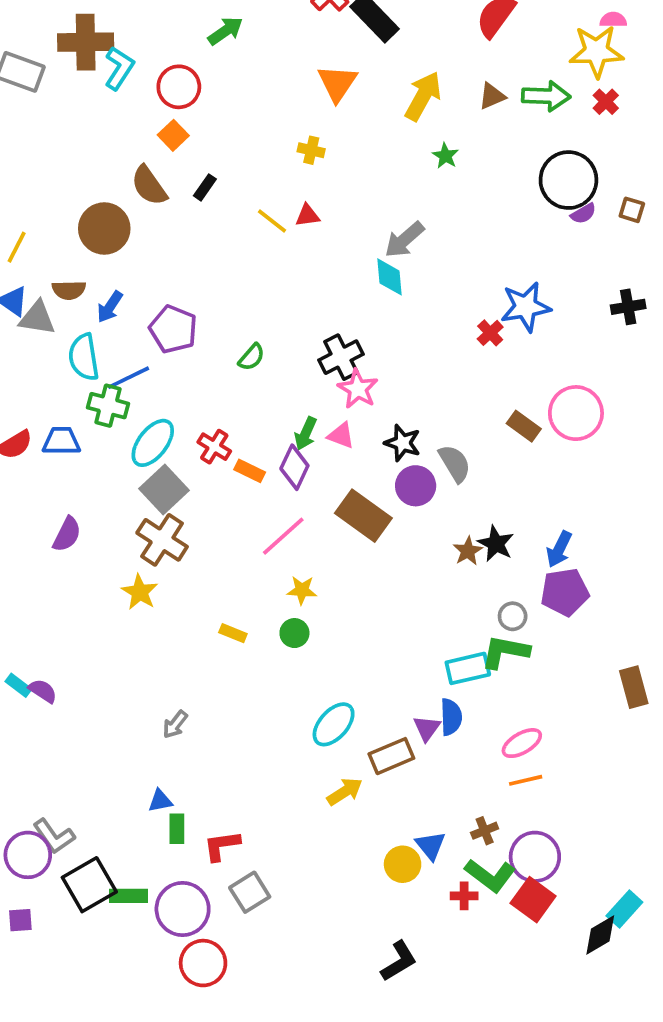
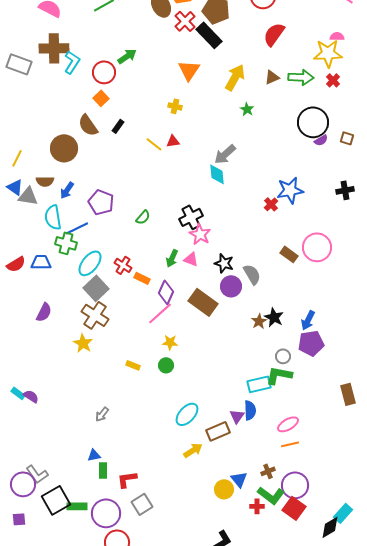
green arrow: (225, 31) -> (127, 56), moved
purple diamond: (294, 467) -> (166, 292), moved

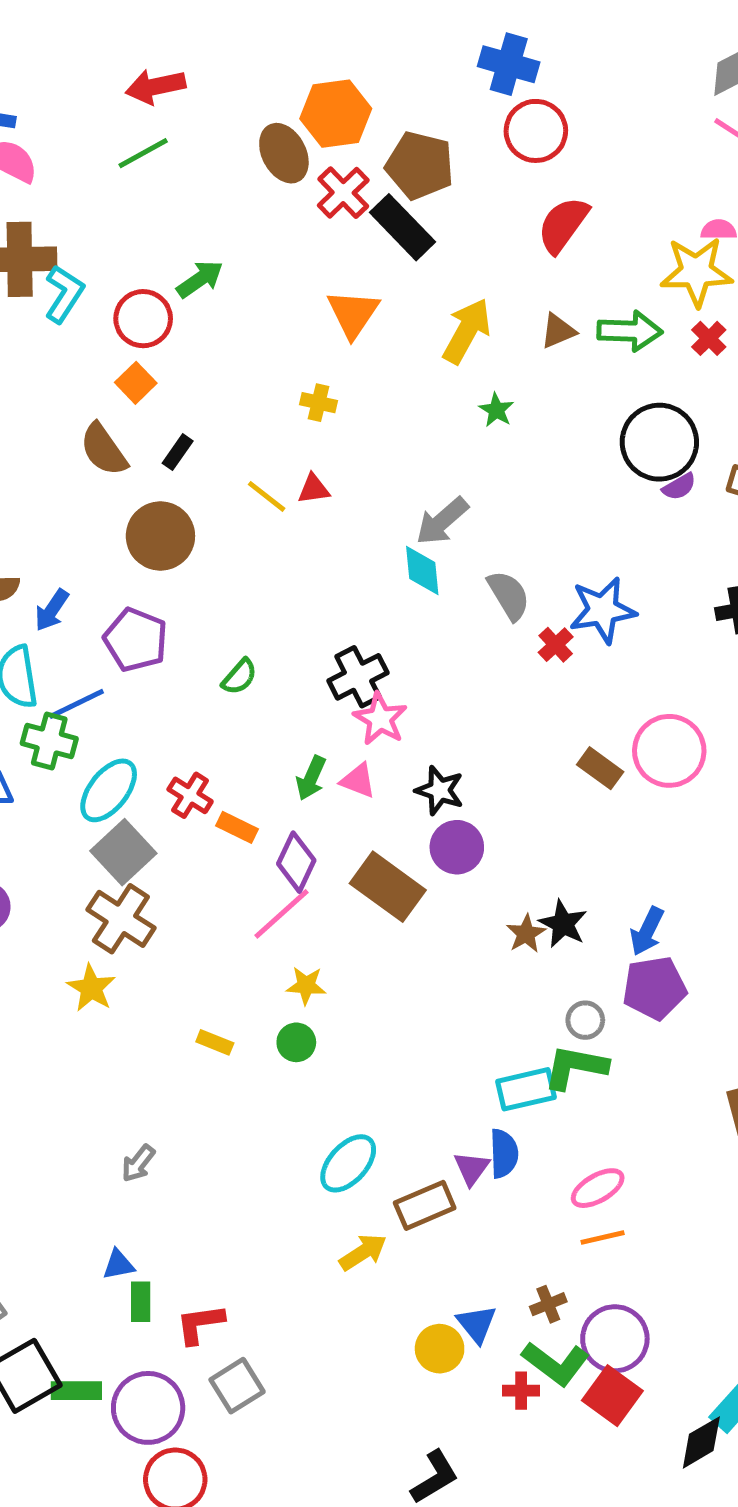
brown circle: (64, 148) -> (160, 536), moved
gray semicircle: (252, 274) -> (509, 595), moved

